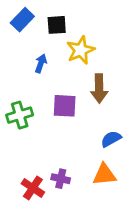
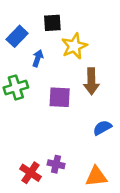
blue rectangle: (22, 20) -> (17, 36), moved
green cross: (20, 115) -> (16, 87), moved
orange triangle: (104, 175) -> (96, 176), moved

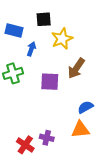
blue rectangle: (17, 36) -> (14, 31), turned 60
brown arrow: (91, 81) -> (76, 68), turned 35
orange triangle: (96, 176) -> (80, 130), moved

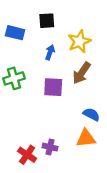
yellow star: (62, 39) -> (79, 41), moved
blue arrow: (31, 49) -> (50, 52), moved
blue semicircle: (85, 107) -> (91, 114), turned 56

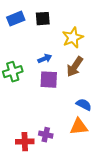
blue rectangle: (15, 33) -> (16, 19), moved, turned -36
blue arrow: (50, 52) -> (45, 59), moved, turned 48
red cross: (27, 155) -> (25, 142), turned -36

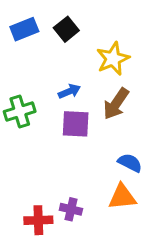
black square: (43, 19) -> (66, 29), turned -35

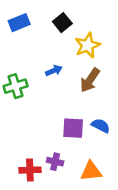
black square: (66, 29) -> (62, 23), moved
purple square: (76, 124) -> (73, 128), moved
orange triangle: (122, 197) -> (91, 171), moved

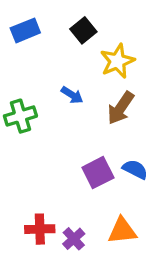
blue arrow: (54, 71) -> (72, 95), turned 56
purple square: (73, 128) -> (98, 173), turned -30
purple cross: (55, 162) -> (74, 239), moved, turned 35

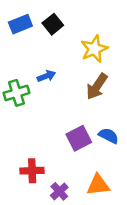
black square: (83, 30) -> (53, 24), moved
blue arrow: (72, 95) -> (46, 76), moved, turned -54
red cross: (40, 229) -> (32, 171), moved

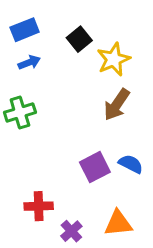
black square: (53, 24) -> (79, 39), moved
blue arrow: (46, 76) -> (29, 62), moved

